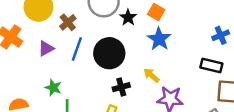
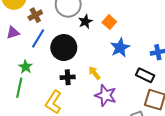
blue star: (159, 39) -> (120, 48), moved
green star: (53, 88) -> (26, 67), moved

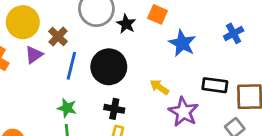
purple triangle: (13, 33) -> (34, 55), moved
black rectangle: (145, 75) -> (215, 85), moved
black cross: (68, 77) -> (114, 109), moved, turned 32
purple star: (106, 95) -> (183, 112), turned 30

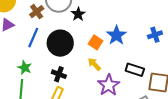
orange square: (157, 14) -> (96, 42), moved
brown cross: (58, 36) -> (37, 12), moved

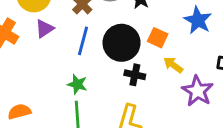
orange square: (96, 42) -> (158, 38), moved
black cross: (59, 74) -> (135, 75), moved

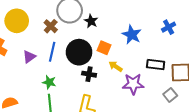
purple triangle: (44, 29) -> (29, 57), moved
purple star: (197, 91) -> (133, 84), turned -30

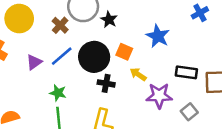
blue cross: (169, 27) -> (200, 13), moved
blue line: (52, 52) -> (62, 56), turned 36
gray square: (170, 95) -> (189, 112), moved

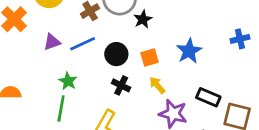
orange square: (124, 52) -> (149, 58), turned 35
black circle: (94, 57) -> (116, 54), size x0.7

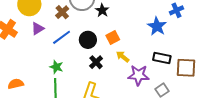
purple triangle: (52, 42) -> (38, 29), moved
blue star: (189, 51) -> (157, 26), moved
black cross: (121, 85) -> (96, 62), turned 32

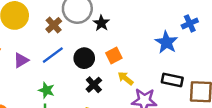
purple triangle: (38, 29) -> (21, 60), moved

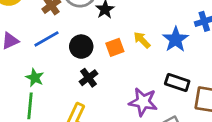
yellow arrow: (125, 78) -> (142, 40), moved

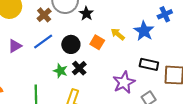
orange square: (115, 47) -> (97, 42), turned -32
green star: (35, 78) -> (60, 71), moved
purple star: (143, 102) -> (124, 82), turned -30

